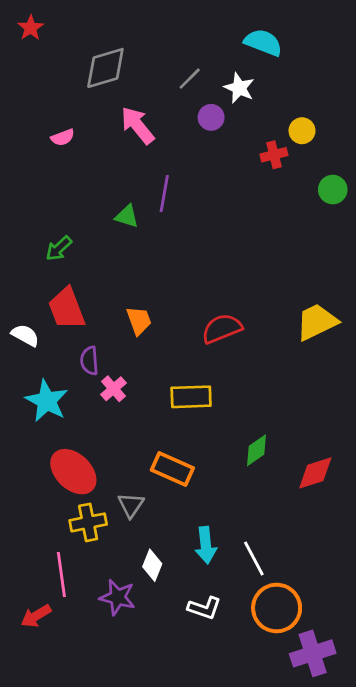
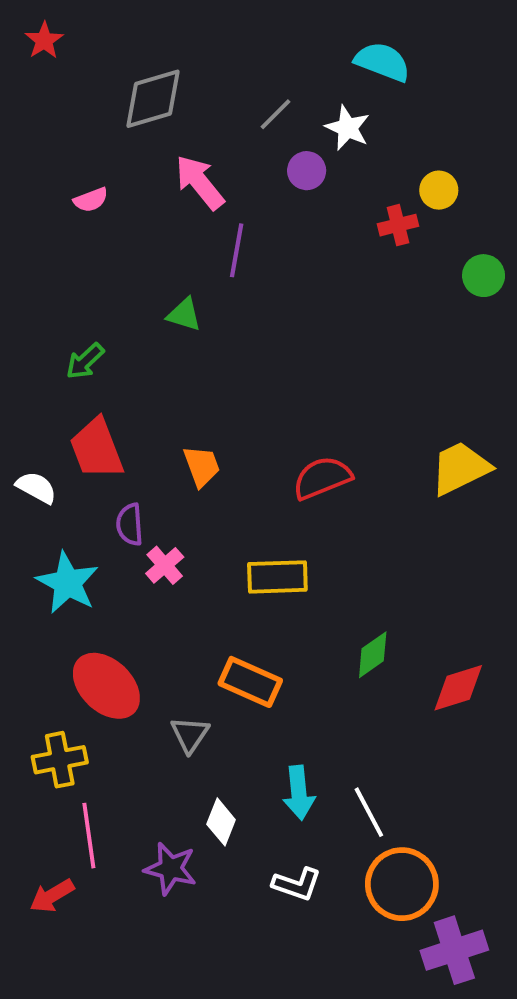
purple line: (164, 194) -> (237, 250), moved
yellow cross: (88, 522) -> (60, 760), moved

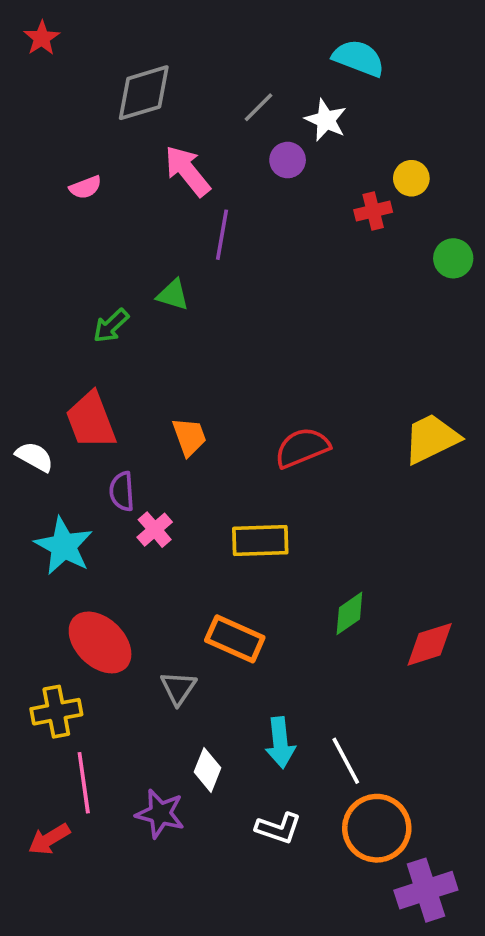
green arrow: (85, 361) -> (111, 326), moved

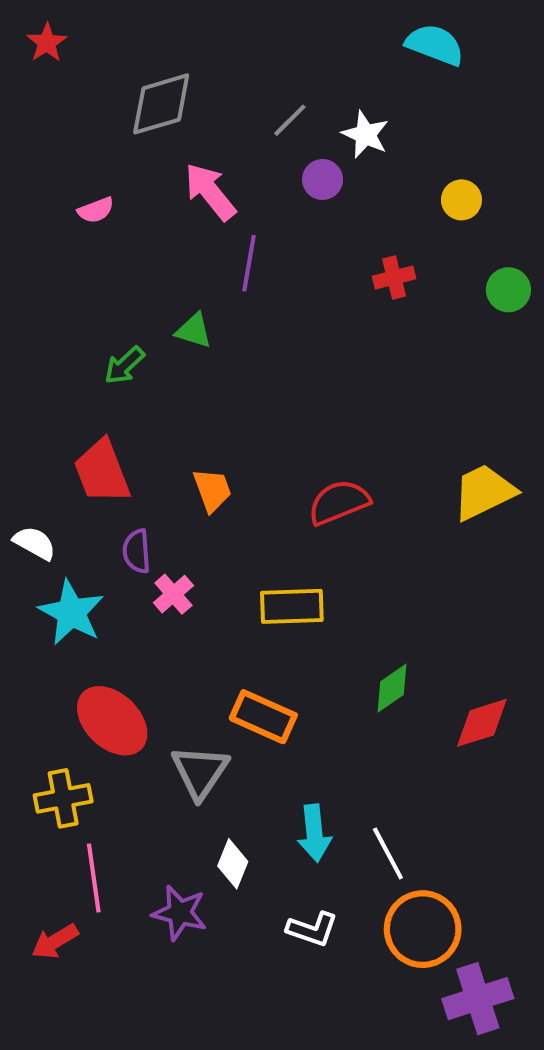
cyan semicircle: (359, 58) -> (435, 45), moved
red cross: (373, 211) -> (394, 278), moved
white semicircle: (34, 457) -> (35, 543), moved
gray triangle: (178, 688) -> (200, 772), size x1.4

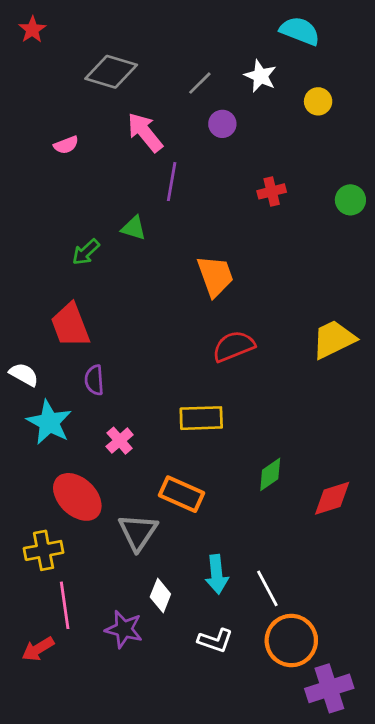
gray diamond: (161, 104) -> (111, 72), turned 33
white star: (365, 135) -> (260, 76), moved
yellow circle: (461, 200) -> (318, 101), moved
orange trapezoid: (212, 490) -> (215, 276), moved, size x1.4
pink cross: (173, 594) -> (120, 441), moved

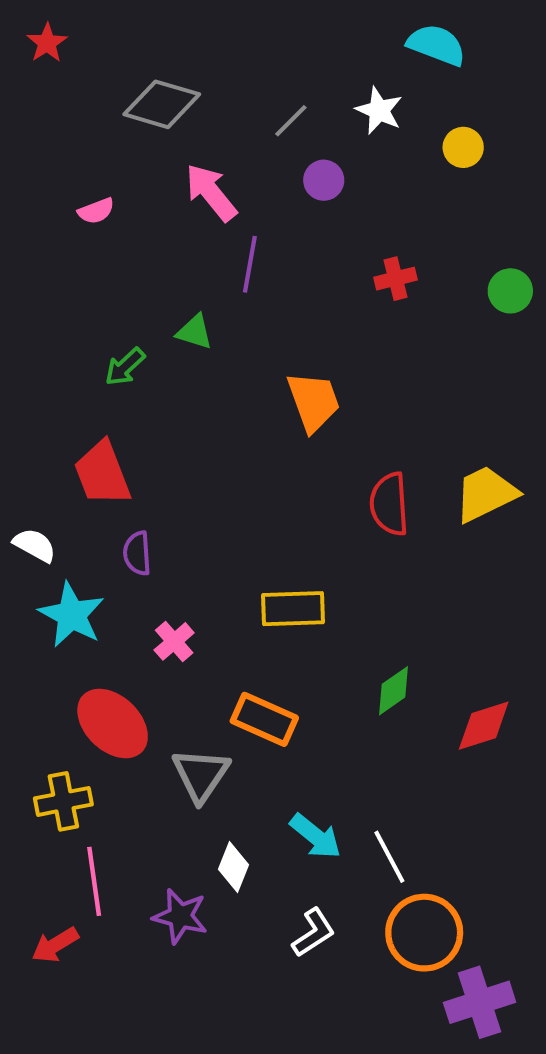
red semicircle: (234, 346) -> (389, 504), moved, turned -72
cyan arrow: (217, 574) -> (316, 836), turned -45
white L-shape: (215, 640) -> (313, 933), turned -52

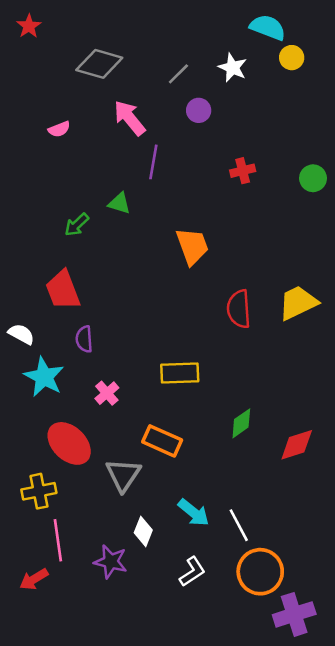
yellow circle: (463, 147) -> (292, 58), moved

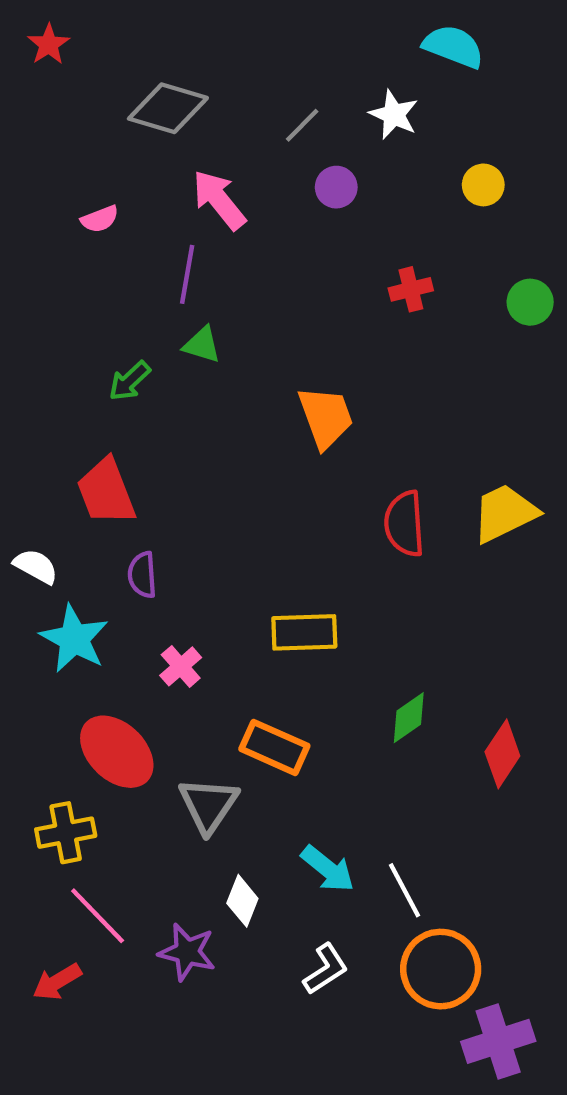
yellow circle: (292, 58) -> (483, 185), moved
purple line: (153, 162) -> (187, 274), moved
red diamond: (297, 445) -> (502, 754), turned -39
pink line: (58, 540) -> (98, 916), turned -36

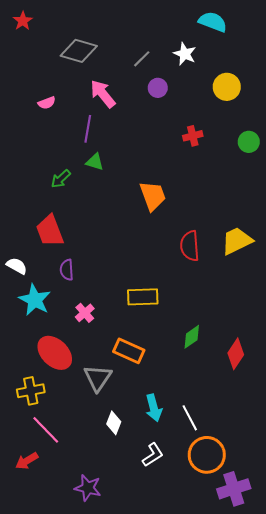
yellow circle: (483, 185) -> (227, 87), size x1.4
cyan arrow: (328, 869) -> (154, 408), turned 36
purple star: (187, 952) -> (88, 488), moved

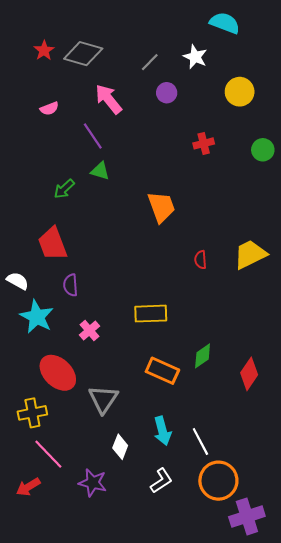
red star: (23, 21) -> (44, 50), moved
purple line: (88, 129) -> (93, 136), turned -44
red semicircle: (190, 246) -> (200, 260), size x0.6
orange rectangle: (129, 351) -> (162, 371), moved
purple star: (88, 488) -> (93, 483), moved

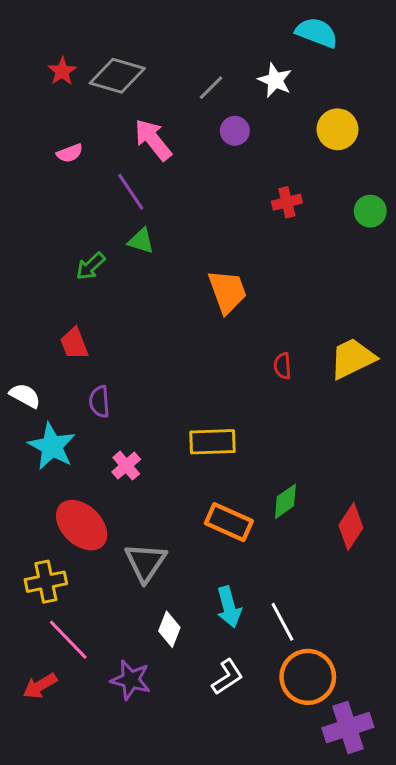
red trapezoid: (53, 244) -> (74, 344), size x0.7

